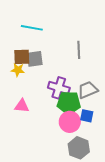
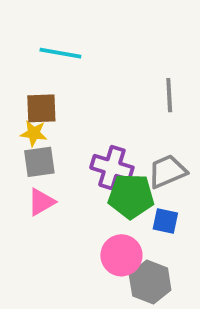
gray line: (79, 50) -> (169, 95), moved
gray square: (35, 59) -> (39, 162), moved
pink triangle: (22, 106) -> (41, 202), turned -35
pink circle: (70, 122) -> (121, 255), moved

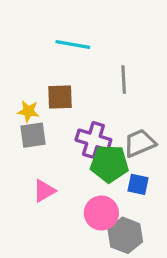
cyan line: (60, 53) -> (73, 45), moved
gray line: (169, 95) -> (124, 79), moved
brown square: (41, 108) -> (60, 97), moved
pink triangle: (41, 202) -> (44, 191), moved

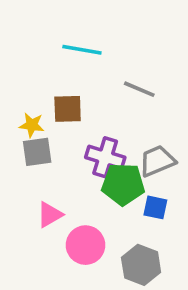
gray line: (124, 79) -> (139, 89), turned -64
pink circle: (101, 213) -> (86, 245), moved

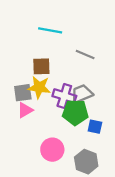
yellow star: (32, 125) -> (39, 87), moved, size x1.5
gray trapezoid: (157, 161) -> (82, 94), moved
pink triangle: (50, 215) -> (25, 110), moved

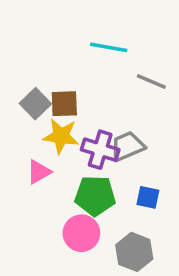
cyan line: (50, 30) -> (109, 47), moved
gray line: (85, 54) -> (151, 81), moved
gray square: (23, 93) -> (35, 104), moved, turned -36
green pentagon: (75, 112) -> (95, 196), moved

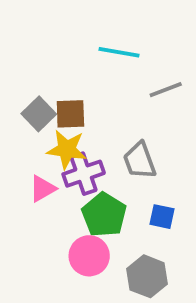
gray line: (151, 81) -> (166, 90), turned -44
gray trapezoid: (127, 146) -> (140, 161), turned -87
purple cross: (100, 150) -> (84, 174), moved, turned -36
green pentagon: (95, 196) -> (104, 215), turned 30

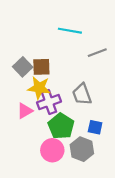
gray hexagon: (147, 276) -> (82, 149), moved

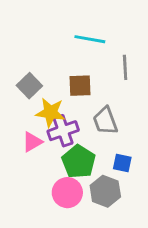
gray line: (97, 53) -> (125, 67), turned -72
brown square: (41, 67) -> (80, 86), moved

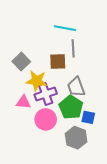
gray line: (125, 67) -> (73, 48), moved
pink triangle: (32, 142) -> (23, 102), turned 35
green pentagon: (79, 162) -> (71, 107), moved
pink circle: (67, 193) -> (46, 119), moved

